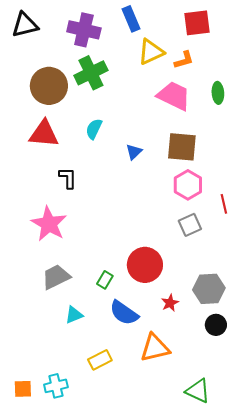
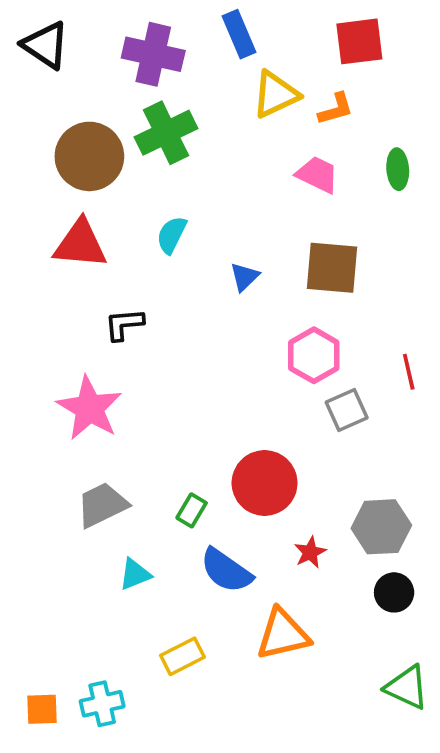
black triangle: (25, 25) -> (46, 45), turned 48
pink trapezoid: (174, 96) -> (317, 175), size x0.7
black L-shape: (68, 178) -> (124, 324), turned -95
pink hexagon: (188, 185) -> (314, 355), moved
green triangle: (198, 391) -> (407, 687), moved

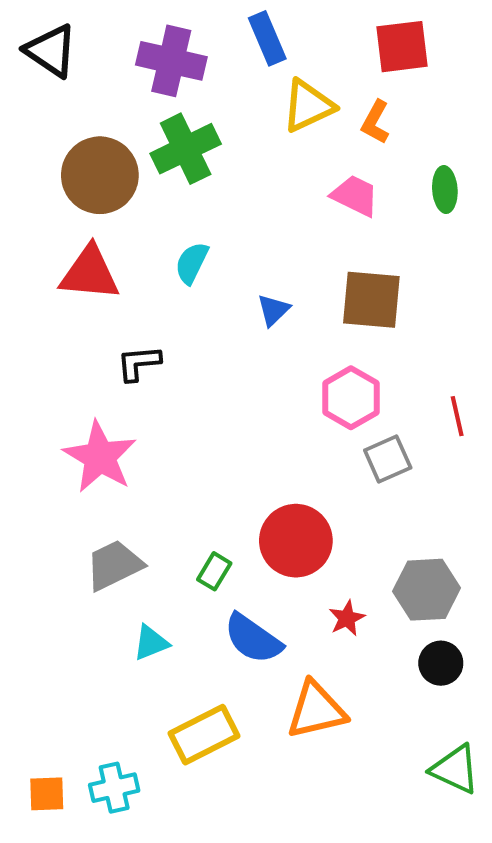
orange L-shape: (336, 109) -> (375, 122), turned 135
yellow rectangle: (182, 656) -> (204, 735), size x1.4

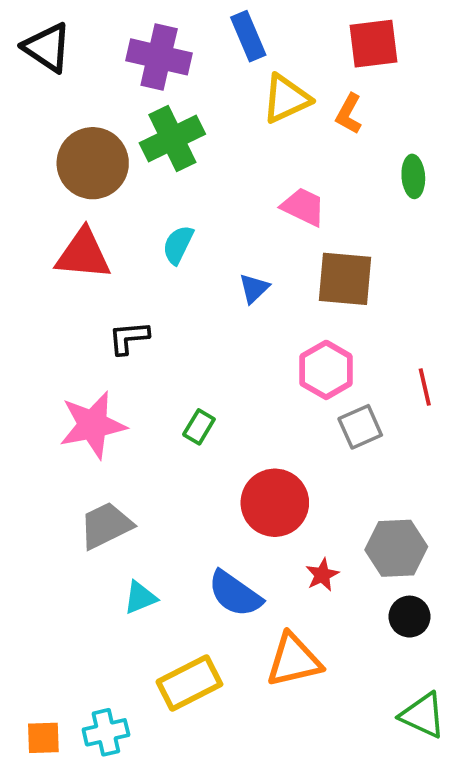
pink trapezoid: (355, 196) -> (303, 207), moved
pink star: (100, 457) -> (93, 425), turned 30
green rectangle: (214, 571) -> (199, 427), moved

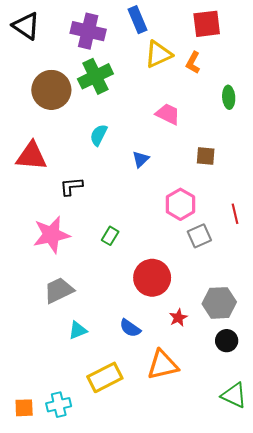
red triangle: (83, 254) -> (31, 156), moved
brown square: (345, 279) -> (206, 156), moved, size x0.6
blue semicircle: (235, 594) -> (130, 328), size x0.7

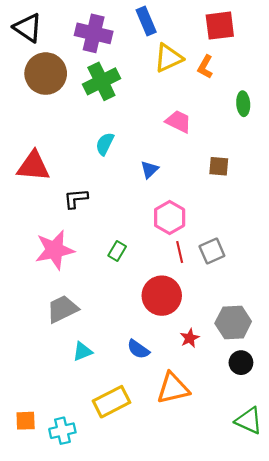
brown circle: (51, 90) -> (46, 74), moved
pink hexagon: (180, 204) -> (170, 218), moved
red line: (235, 214) -> (180, 252), moved
orange square: (24, 408) -> (26, 421), moved

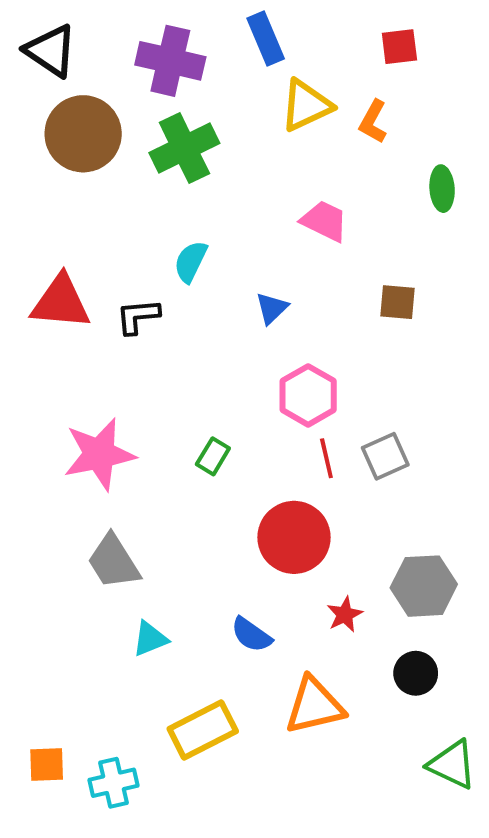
red square: (220, 26) -> (399, 47), size x0.7
black L-shape: (76, 199) -> (138, 316), moved
gray trapezoid: (62, 309) -> (114, 562), turned -96
black circle: (241, 363) -> (416, 673), moved

